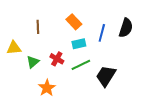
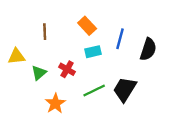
black semicircle: (126, 28) -> (148, 49), moved
green line: (81, 65) -> (94, 90), moved

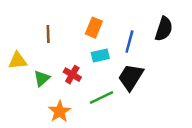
orange rectangle: (87, 26) -> (94, 28), turned 66
black semicircle: (148, 49) -> (164, 29), moved
black trapezoid: (125, 89) -> (131, 77), moved

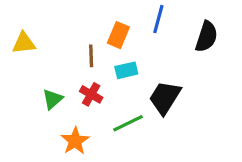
brown line: (48, 34) -> (91, 56), moved
blue line: (129, 42) -> (158, 19), moved
yellow triangle: (18, 61) -> (24, 43), moved

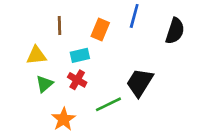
yellow triangle: (24, 43) -> (36, 55), moved
brown line: (91, 56) -> (59, 25), moved
cyan rectangle: (126, 70) -> (80, 55), moved

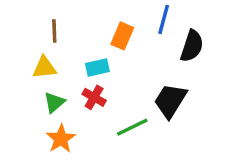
brown line: (59, 25) -> (54, 31), moved
black semicircle: (175, 31) -> (192, 46), moved
orange star: (64, 119) -> (61, 139), moved

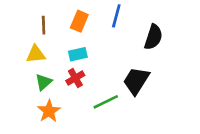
blue line: (164, 19) -> (116, 16), moved
orange rectangle: (122, 36) -> (79, 21), moved
red cross: (94, 97) -> (75, 78), turned 30

